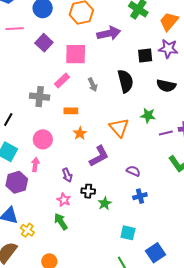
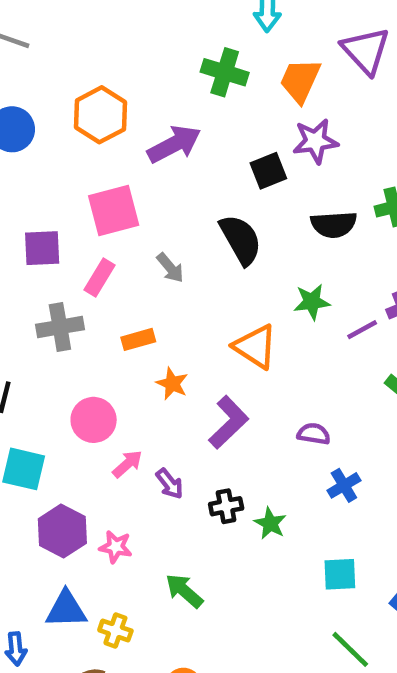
purple square: (44, 43) -> (42, 248), moved, turned -30
pink arrow: (35, 165) -> (127, 464), moved, turned 56
pink star: (64, 200) -> (116, 547), moved

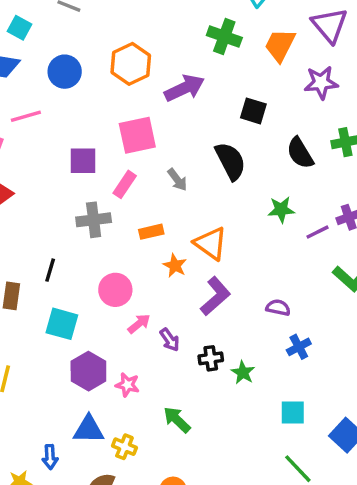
purple star: (315, 141) -> (321, 83), moved
black square: (268, 171) -> (253, 111), turned 36
black semicircle: (334, 224) -> (300, 153), turned 60
orange triangle: (255, 347) -> (211, 243), moved

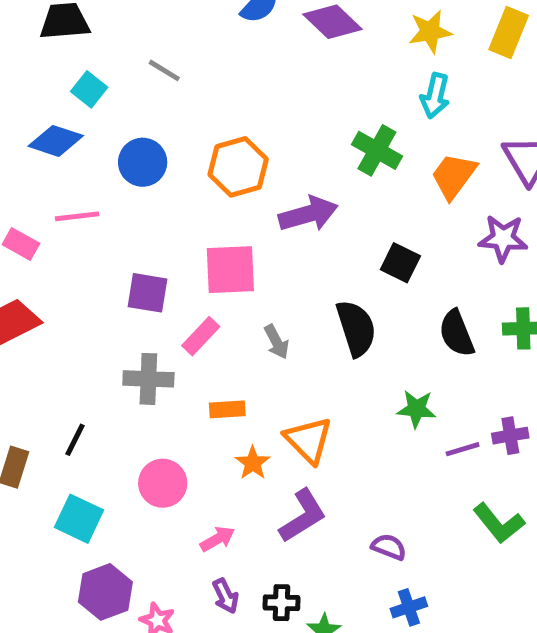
pink arrow: (139, 324) -> (217, 539), moved
purple arrow: (170, 340) -> (225, 596), moved

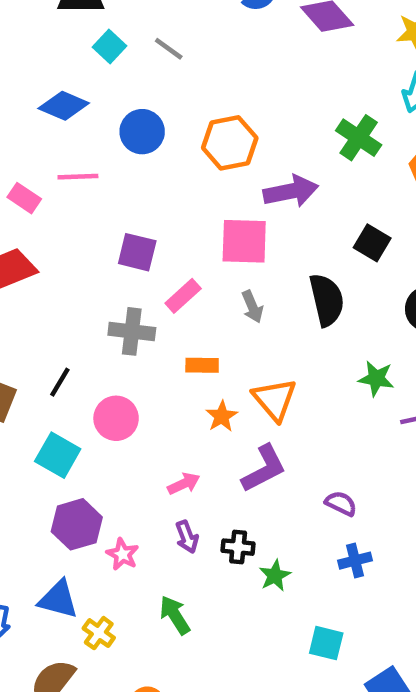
cyan square: (89, 89) -> (110, 46), moved
pink square: (230, 270) -> (244, 241), moved
pink circle: (163, 483) -> (116, 418), moved

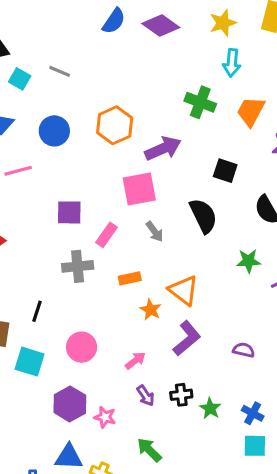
pink circle: (116, 418) -> (82, 347), moved
cyan square: (58, 455) -> (30, 362), moved
blue cross: (355, 561) -> (253, 413), moved, turned -35

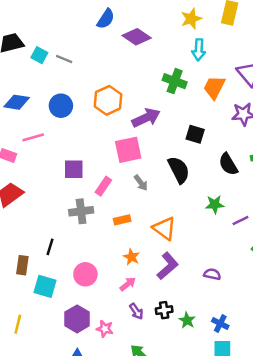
purple diamond: (161, 26) -> (137, 37), moved
cyan square: (20, 79) -> (39, 55), moved
orange star: (151, 310) -> (131, 257), moved

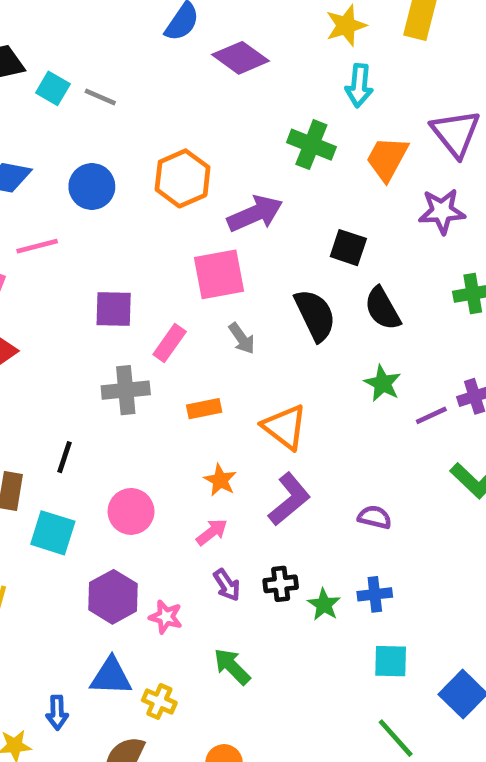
black semicircle: (228, 164) -> (383, 309), moved
green star: (215, 204) -> (383, 383), turned 30
blue cross: (220, 324) -> (375, 594), moved, turned -35

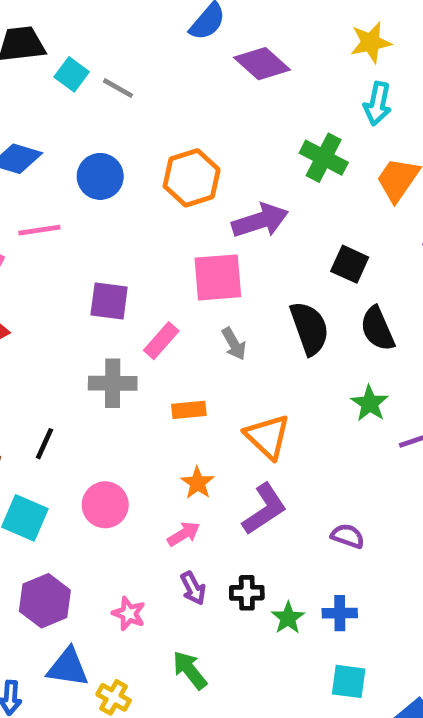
purple hexagon: (113, 597) -> (45, 601), moved

